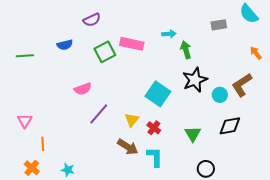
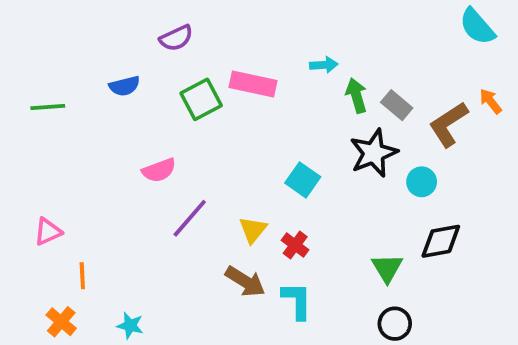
gray rectangle: (219, 25) -> (397, 105), moved, turned 49
brown L-shape: (242, 85) -> (448, 124), moved
cyan square: (158, 94) -> (303, 180), size x0.7
pink triangle: (25, 121) -> (48, 232), turned 35
green triangle: (193, 134) -> (387, 268), moved

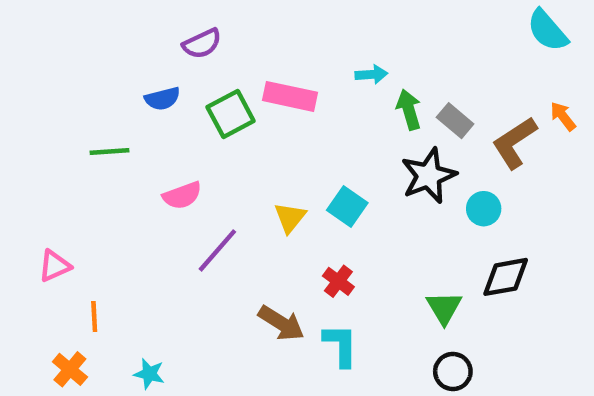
blue semicircle: (124, 86) -> (162, 99), moved
green line: (48, 107) -> (110, 151), moved
yellow triangle: (253, 230) -> (290, 217), moved

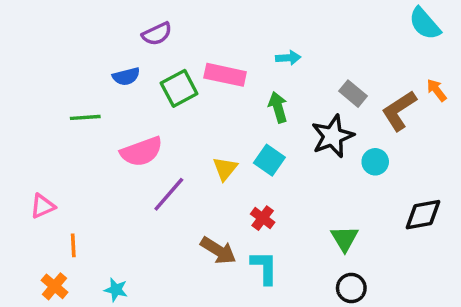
green arrow: (409, 110) -> (278, 107), moved
pink semicircle: (182, 195) -> (141, 152), size x1.4
black diamond: (506, 277) -> (423, 215), moved

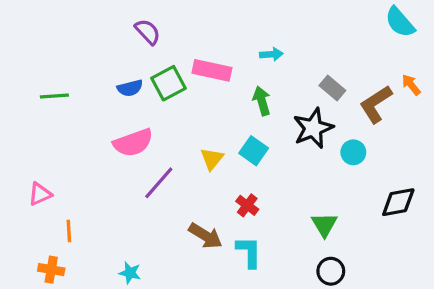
purple semicircle: (157, 34) -> (148, 32), turned -108
blue semicircle: (126, 76) -> (130, 88), moved
green line: (85, 117) -> (54, 96), moved
orange cross: (54, 286) -> (51, 270), turned -30
cyan star: (116, 290) -> (130, 273), moved

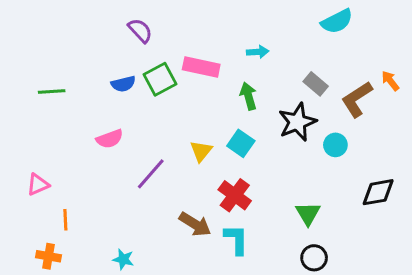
cyan semicircle: (400, 22) -> (337, 21), moved, turned -76
pink semicircle: (133, 143) -> (110, 139), moved, size x0.7
red cross: (247, 205) -> (235, 195), size x1.5

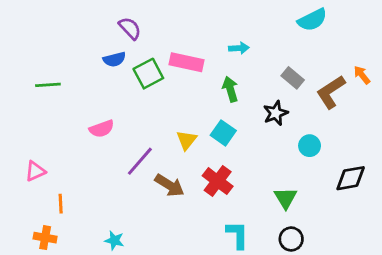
blue semicircle: (123, 84) -> (114, 59), moved
black star: (297, 122) -> (276, 113), size x0.7
cyan circle: (335, 145) -> (310, 146), moved
brown arrow: (195, 224) -> (170, 185), moved
cyan L-shape: (236, 239) -> (237, 235), moved

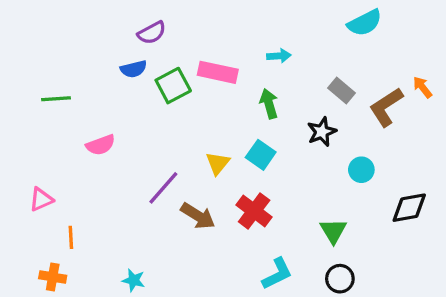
purple semicircle: (130, 28) -> (152, 33), turned 105
pink semicircle: (102, 129) -> (101, 145), moved
cyan L-shape: (237, 235) -> (277, 274), turned 64

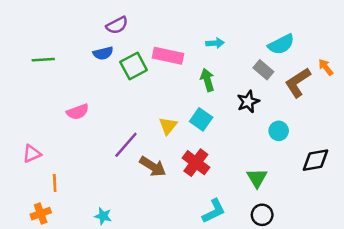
cyan semicircle: (365, 23) -> (281, 44), moved
green line: (56, 99) -> (43, 60), moved
orange cross: (53, 277) -> (41, 214), turned -30

